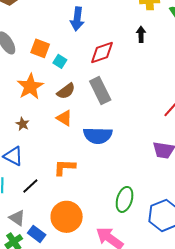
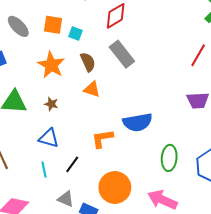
brown semicircle: (66, 91) -> (88, 62), turned -66
blue semicircle: (98, 135) -> (138, 122), moved

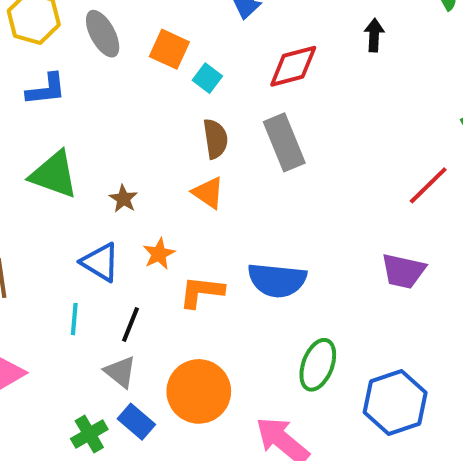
orange star: (51, 65) -> (159, 254), moved, size x0.6
black line: (72, 164) -> (131, 325), turned -30
gray triangle: (66, 199) -> (120, 372), moved

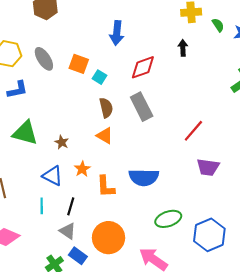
red line: (428, 185) -> (193, 131), moved
orange L-shape: (202, 292) -> (106, 187), turned -95
green ellipse: (318, 365) -> (168, 219), turned 55

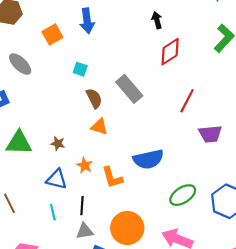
orange square: (79, 64) -> (52, 35), moved, turned -36
red diamond: (143, 67) -> (170, 52), moved
gray triangle: (68, 231) -> (85, 231), turned -30

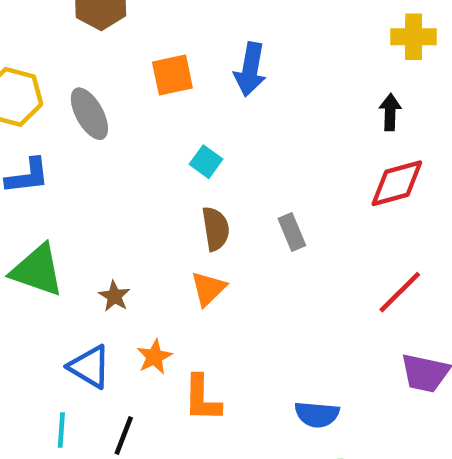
gray rectangle: (129, 89) -> (292, 232), size x0.6
orange triangle: (99, 127) -> (208, 289), turned 42
blue semicircle: (148, 159) -> (317, 414), moved, size x0.7

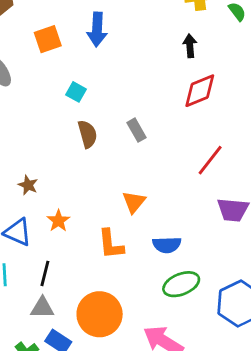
orange triangle: (208, 289) -> (134, 202), moved
orange L-shape: (202, 398) -> (111, 244), moved

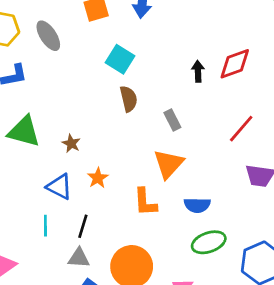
black arrow: (190, 46) -> (198, 71), moved
cyan square: (76, 92) -> (120, 59), size x1.5
gray rectangle: (136, 130) -> (172, 120), moved
orange triangle: (134, 202) -> (169, 164), size x1.4

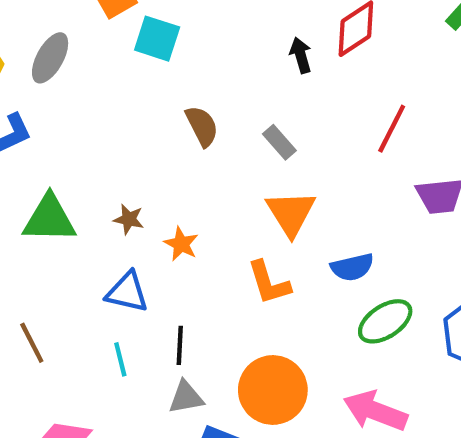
gray ellipse: (48, 36) -> (50, 58), turned 76
cyan square: (120, 59) -> (157, 39), moved
orange star: (98, 178) -> (181, 244), moved

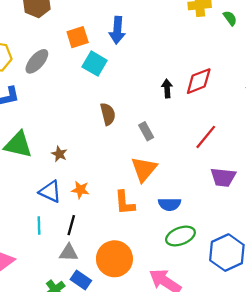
orange star: (181, 244) -> (80, 190), moved, turned -30

